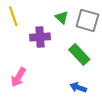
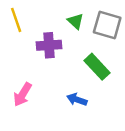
blue arrow: (78, 87) -> (77, 100), moved

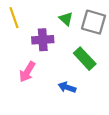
pink arrow: (22, 95) -> (27, 72), moved

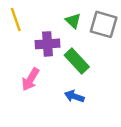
green rectangle: (85, 59) -> (77, 61), moved

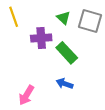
pink arrow: (30, 79) -> (26, 95), moved

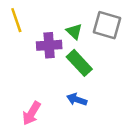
green triangle: (63, 18) -> (74, 31), moved

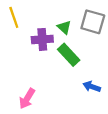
blue arrow: (77, 99) -> (92, 87), moved

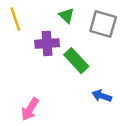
green triangle: (64, 27) -> (67, 15), moved

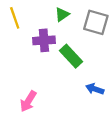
green triangle: (67, 15) -> (62, 14), turned 42

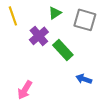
purple cross: (44, 40) -> (39, 36), turned -36

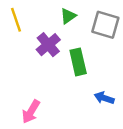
green rectangle: (63, 50) -> (78, 62), turned 30

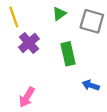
purple cross: (48, 45) -> (29, 43), moved

